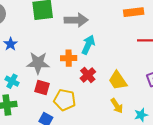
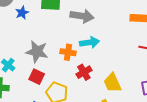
blue star: (11, 44) -> (22, 13), moved
cyan arrow: (88, 45) -> (90, 42), turned 48

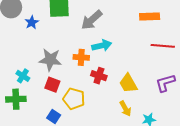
gray arrow: (82, 16) -> (92, 20), turned 135
red cross: (84, 72) -> (99, 76), turned -35

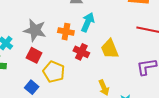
cyan arrow: (102, 46) -> (88, 22), turned -60
yellow trapezoid: (128, 83) -> (110, 49), moved

